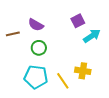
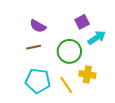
brown line: (13, 34) -> (34, 47), moved
green circle: (39, 48) -> (69, 51), moved, size x1.5

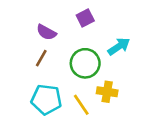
purple square: (82, 22) -> (85, 18), moved
brown line: (34, 47) -> (41, 58), turned -48

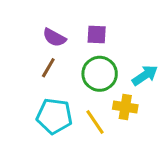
purple square: (85, 18) -> (97, 35), moved, turned 30
cyan arrow: (119, 46) -> (145, 75), moved

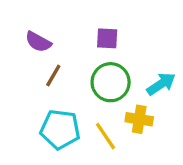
purple semicircle: (54, 38) -> (38, 42), moved

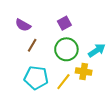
purple square: (107, 38) -> (64, 23), turned -32
yellow line: (106, 136) -> (63, 82), turned 72

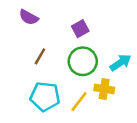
purple semicircle: (23, 25) -> (29, 17), moved

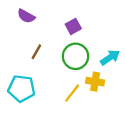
cyan pentagon: (45, 97) -> (22, 88), moved

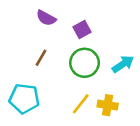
purple semicircle: (26, 16) -> (46, 18), moved
yellow cross: (95, 82) -> (108, 105), moved

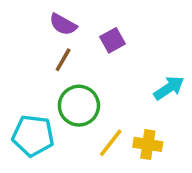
brown line: (41, 58) -> (63, 60), moved
green circle: (85, 63) -> (79, 106), moved

